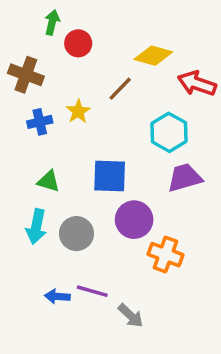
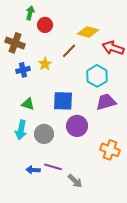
orange cross: (165, 255) -> (110, 150), moved

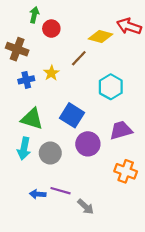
red arrow: (113, 48) -> (129, 26), moved
blue square: (63, 101) -> (72, 115), turned 30
purple trapezoid: (106, 102) -> (121, 130), moved
green triangle: (28, 104) -> (32, 119), size x1.5

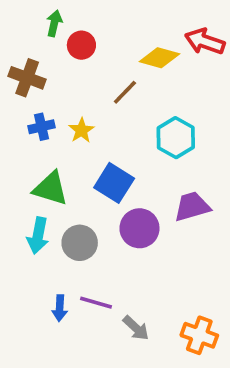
yellow star: (51, 73) -> (81, 130), moved
orange cross: (126, 171) -> (199, 335), moved
blue arrow: (38, 194) -> (60, 308), turned -91

